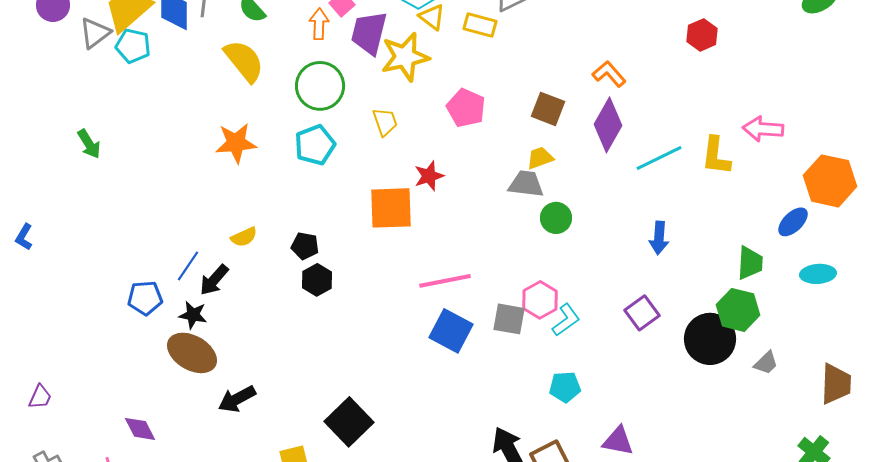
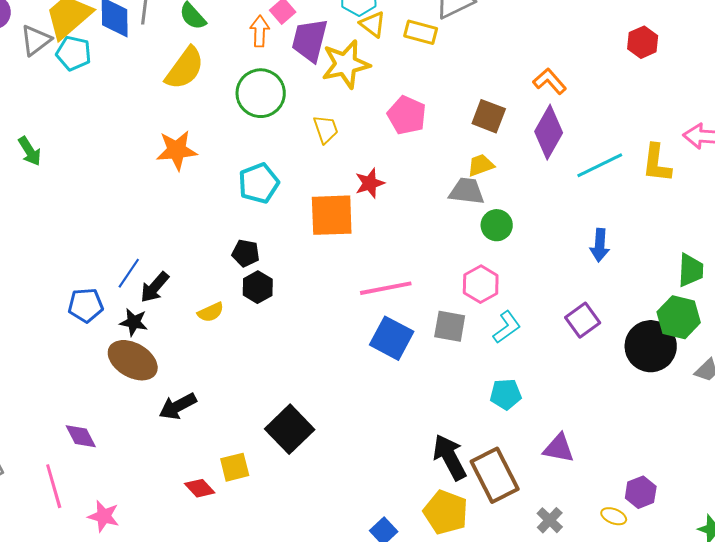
yellow semicircle: (244, 61) -> (185, 68), turned 75
cyan pentagon: (315, 145) -> (259, 183), moved
yellow semicircle: (244, 237) -> (211, 312), moved
pink hexagon: (540, 300) -> (481, 284), moved

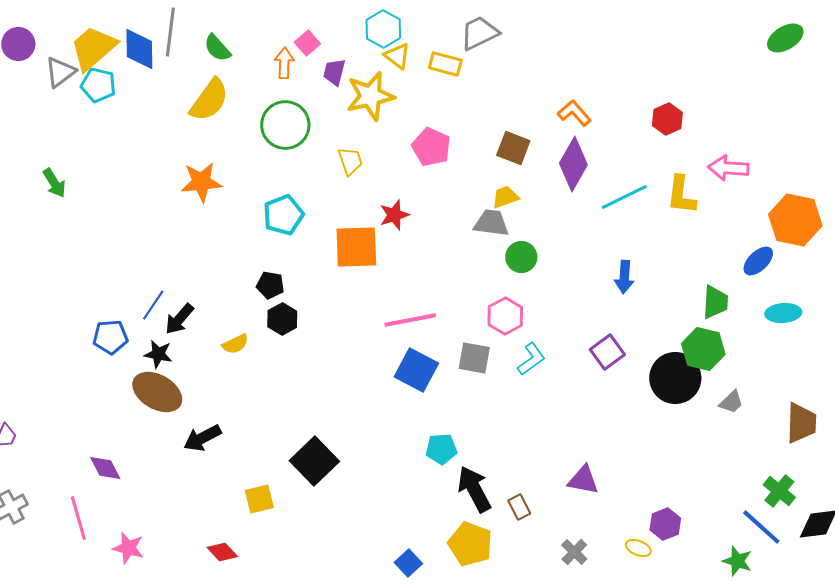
purple trapezoid: (310, 40) -> (334, 72), size x0.6
red hexagon: (643, 42) -> (667, 119), moved
cyan pentagon: (506, 394) -> (441, 449), moved
brown rectangle: (495, 475) -> (519, 507), size x0.5
red diamond: (200, 488) -> (222, 552), moved

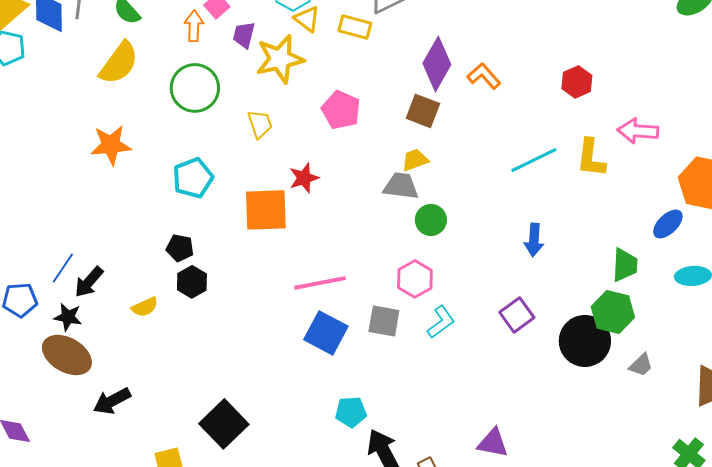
purple diamond: (573, 164) -> (437, 64), moved

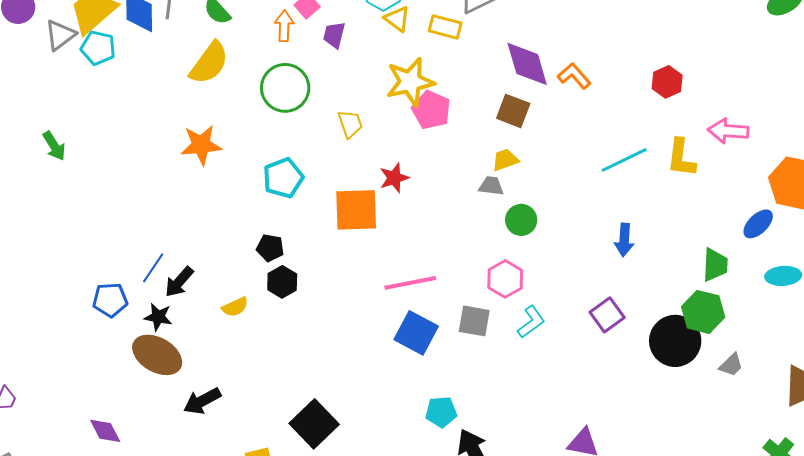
yellow star: (280, 59) -> (410, 82), moved
purple diamond: (437, 64) -> (527, 64), turned -46
gray trapezoid: (401, 186) -> (491, 186), size x0.7

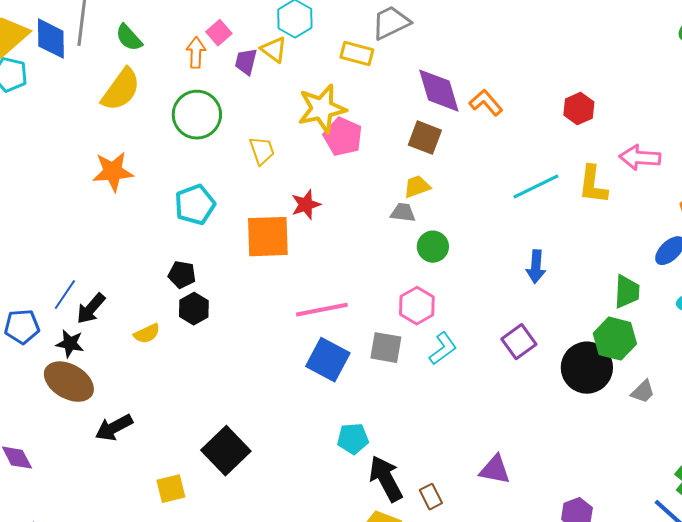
yellow triangle: (397, 19) -> (274, 50), moved

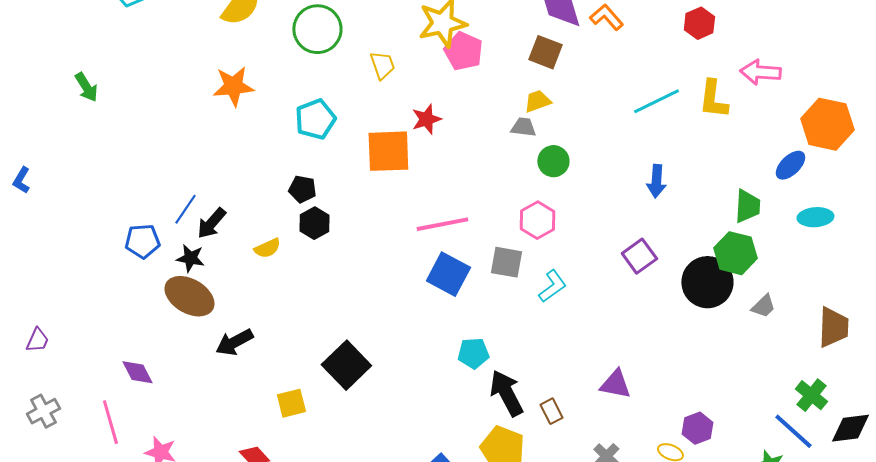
cyan L-shape: (443, 349) -> (552, 286), moved

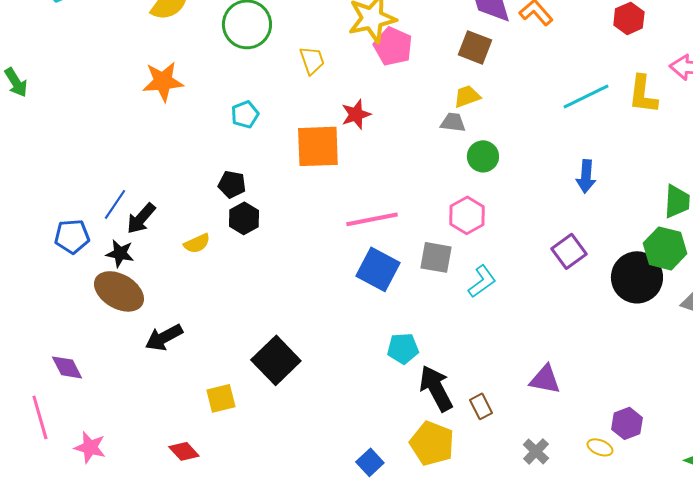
cyan pentagon: (315, 119) -> (245, 114), size x0.7

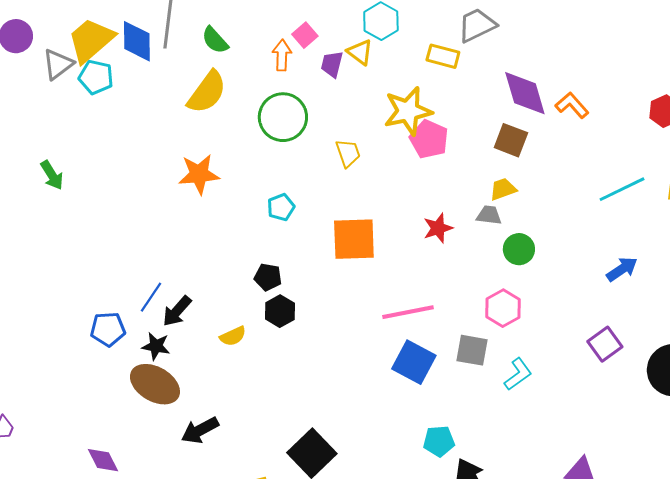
red star: (356, 114) -> (438, 228), moved
blue arrow: (586, 176) -> (622, 269), turned -128

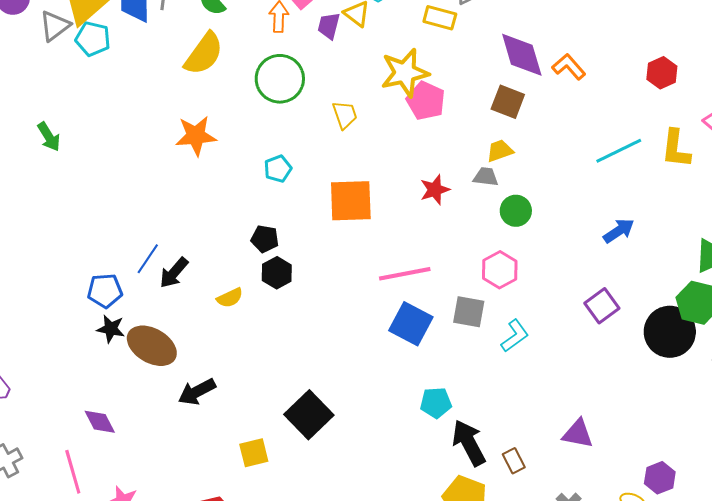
black star: (156, 346) -> (111, 329), moved

